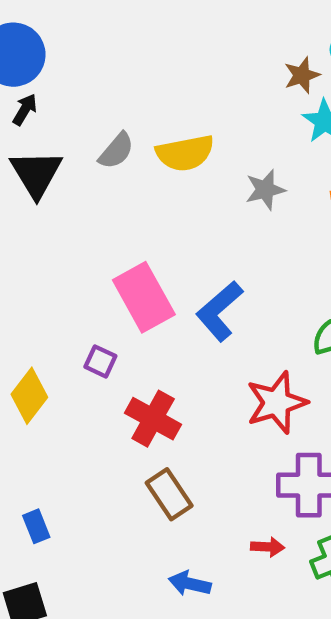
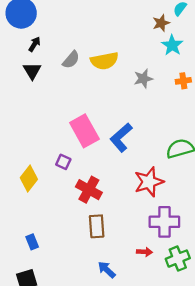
black arrow: (25, 110) -> (34, 44), moved
black triangle: (36, 174) -> (32, 71), size x0.7
brown rectangle: (169, 494) -> (97, 226), turned 30
blue arrow: (190, 584) -> (107, 270), turned 30

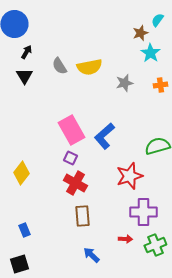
gray semicircle: (71, 60) -> (59, 66), turned 108
purple square: (63, 162) -> (70, 158), moved

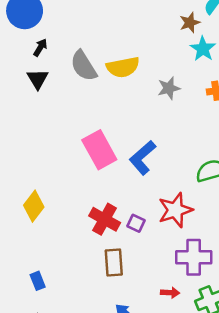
gray semicircle: (59, 66) -> (84, 66), size x1.4
purple square: (70, 158) -> (136, 223), moved

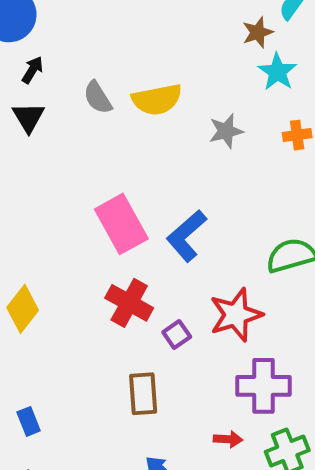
gray semicircle: (84, 66) -> (98, 98), size x0.7
red cross: (105, 219) -> (129, 303), moved
purple square: (136, 223) -> (177, 335), turned 30

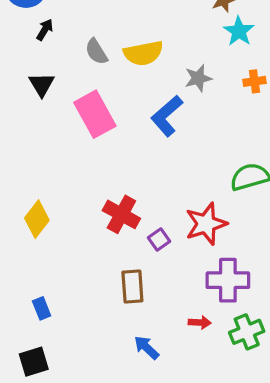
black triangle: (29, 117) -> (42, 84), moved
pink rectangle: (121, 224) -> (95, 114), moved
blue L-shape: (187, 236) -> (167, 116), moved

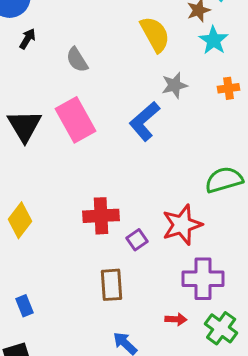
yellow semicircle: (143, 53) -> (155, 34), moved, turned -108
black triangle: (42, 84) -> (24, 126), moved, size x1.4
red cross: (121, 214) -> (101, 216), turned -32
green cross: (247, 332) -> (221, 328), turned -32

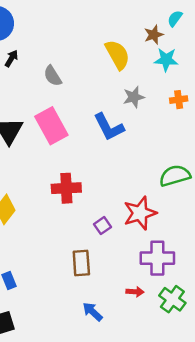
cyan star: (214, 40) -> (166, 60), turned -30
blue L-shape: (145, 121) -> (109, 127), turned -76
red cross: (101, 216) -> (66, 188), moved

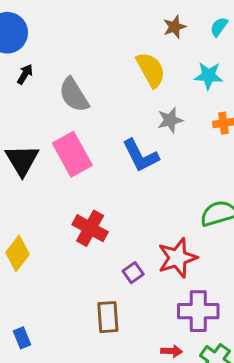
brown star: (154, 35) -> (175, 27), moved
gray semicircle: (53, 76) -> (74, 95), size x1.4
red cross: (66, 188) -> (90, 228), turned 32

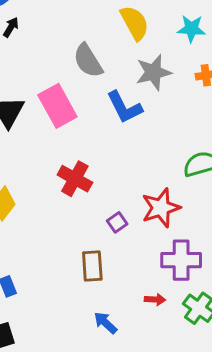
gray semicircle: (74, 95) -> (88, 61), moved
gray star: (170, 120) -> (154, 72), size x1.4

